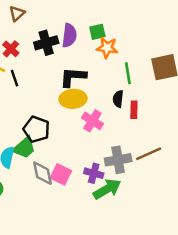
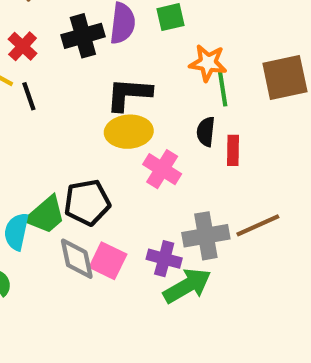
orange star: (107, 48) -> (208, 63), moved
black pentagon: (36, 129) -> (87, 202), moved, turned -30

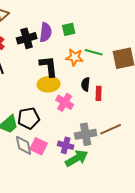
orange star: (208, 63) -> (75, 57), moved
green line: (222, 88) -> (94, 52), moved, turned -66
black L-shape: (129, 94) -> (49, 66), turned 80

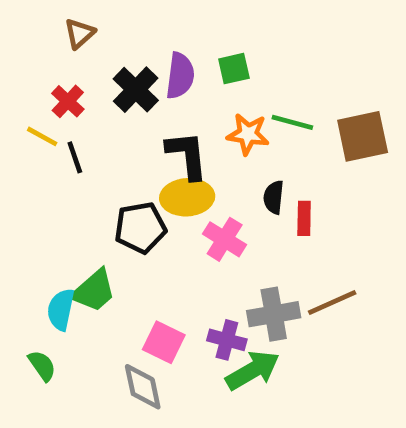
black cross: (27, 38) -> (136, 90), turned -30
black pentagon: (29, 118) -> (140, 228), moved
gray diamond: (24, 145) -> (143, 387), moved

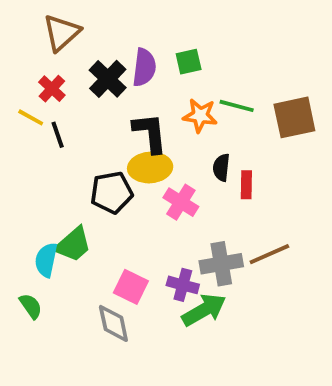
brown triangle: (80, 34) -> (62, 33), size x1.5

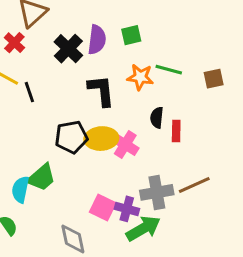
red cross: (52, 89) -> (14, 43), moved
brown square: (294, 117) -> (214, 79), size x0.6
yellow ellipse: (150, 167) -> (101, 139), moved
pink square: (131, 287) -> (103, 207), moved

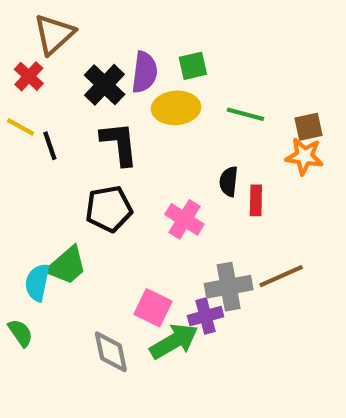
orange star: (140, 77) -> (304, 156), moved
black L-shape: (101, 91) -> (119, 144), moved
yellow ellipse: (101, 139) -> (176, 108), moved
purple cross: (127, 209) -> (205, 316), moved, turned -30
green arrow: (143, 228) -> (174, 341), moved

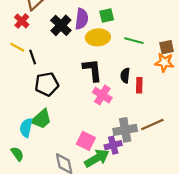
black L-shape: (119, 144) -> (92, 70), moved
black pentagon: (109, 209) -> (47, 84), moved

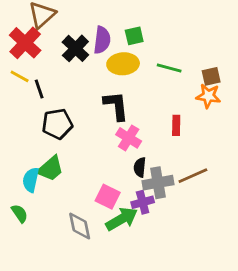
red cross: (22, 21) -> (25, 43), size x1.6
black semicircle: (125, 75) -> (140, 167), moved

